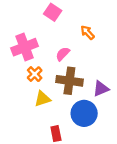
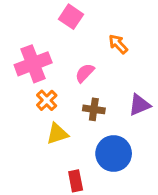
brown cross: (69, 81) -> (94, 109), size x0.6
purple triangle: (101, 89) -> (139, 105), moved

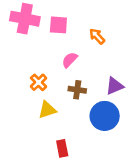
pink square: (71, 17) -> (58, 25), moved, turned -30
pink cross: (33, 64) -> (25, 19), moved, turned 32
blue circle: (114, 153) -> (105, 116), moved

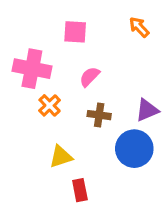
pink cross: (25, 19) -> (32, 69), moved
orange arrow: (97, 36) -> (139, 27), moved
yellow triangle: (47, 110) -> (61, 157), moved

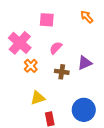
pink cross: (32, 69) -> (20, 43), turned 30
purple triangle: (147, 110) -> (85, 63), moved
blue circle: (134, 149) -> (84, 110), moved

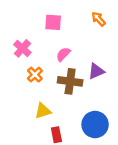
pink cross: (20, 43) -> (22, 48), size x0.7
brown cross: (62, 72) -> (70, 81), size x1.5

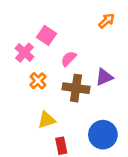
orange arrow: (98, 19) -> (107, 21), turned 91
pink square: (53, 22) -> (47, 35), moved, turned 30

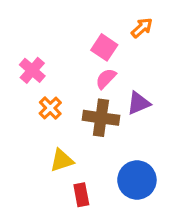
pink square: (47, 35) -> (104, 47), moved
pink semicircle: (69, 59) -> (106, 79), moved

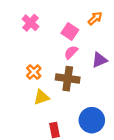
pink cross: (32, 70) -> (30, 23), moved
purple triangle: (139, 103) -> (99, 60), moved
yellow triangle: (62, 160) -> (41, 97), moved

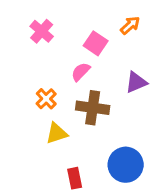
pink semicircle: (71, 52) -> (81, 72), moved

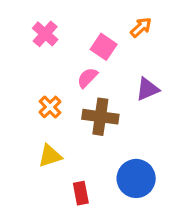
yellow triangle: (57, 133) -> (50, 156), moved

